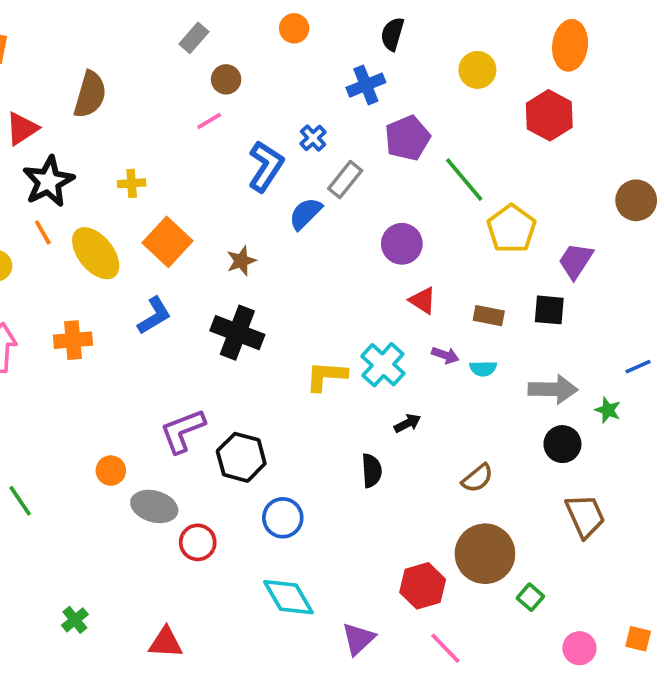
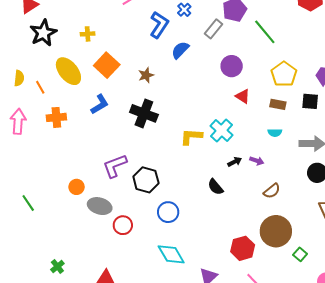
gray rectangle: (345, 180) -> (213, 29), moved
yellow pentagon: (511, 229) -> (284, 74), moved
orange line: (43, 232) -> (40, 87), moved
purple arrow: (445, 355) -> (257, 161), moved
black semicircle: (372, 471) -> (215, 187), turned 144

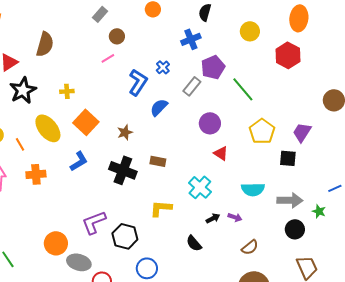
brown rectangle: (278, 104) -> (158, 161), moved
cyan semicircle: (275, 133) -> (253, 189), size x1.6
yellow L-shape: (191, 137) -> (161, 208), moved
orange circle: (77, 187) -> (56, 243), size x1.5

